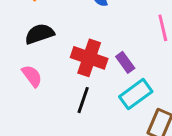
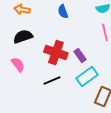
black line: (83, 100) -> (52, 80), turned 48

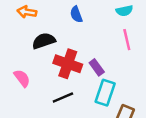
black semicircle: (23, 36) -> (44, 41), moved
cyan rectangle: (87, 76) -> (105, 93), turned -35

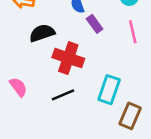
purple rectangle: (97, 67) -> (95, 24), moved
pink semicircle: (22, 78) -> (18, 87), moved

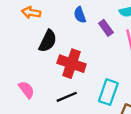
purple rectangle: (95, 24) -> (106, 28), moved
black semicircle: (42, 33) -> (48, 41), turned 135

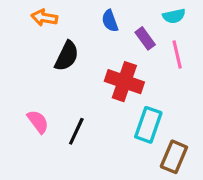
red cross: (72, 64) -> (124, 82), moved
black line: (67, 97) -> (76, 131), moved, turned -42

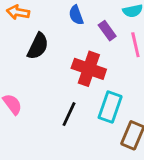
black line: (76, 131) -> (69, 114), moved

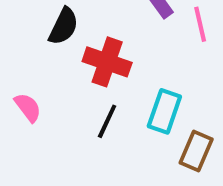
red cross: (89, 69) -> (107, 62), moved

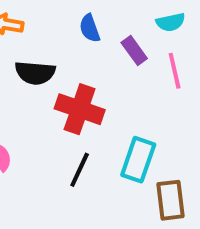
black semicircle: (63, 26) -> (35, 73), turned 69
brown rectangle: (196, 151) -> (171, 200), turned -30

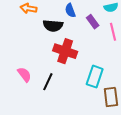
black semicircle: (35, 73) -> (53, 26), moved
black line: (80, 170) -> (48, 82), moved

